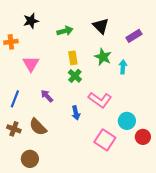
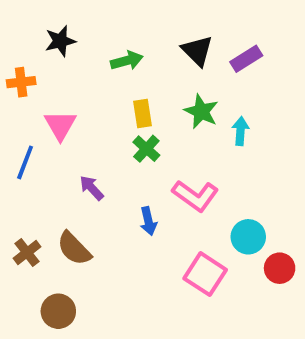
purple rectangle: (134, 36) -> (246, 59), moved
blue line: (15, 99) -> (25, 162), moved
brown cross: (14, 129) -> (27, 252), turned 32

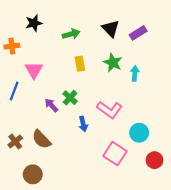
green cross: (146, 149) -> (70, 98), moved
red circle: (280, 268) -> (154, 160), moved

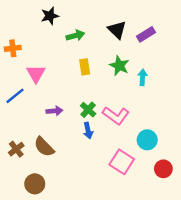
black star: (34, 23) -> (50, 16), moved
blue line: (14, 91) -> (15, 96), turned 30
green cross: (70, 98) -> (88, 110), moved
purple arrow: (51, 105) -> (54, 111), turned 128

